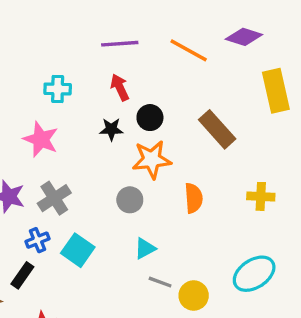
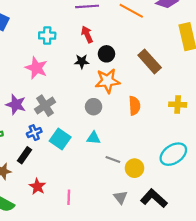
cyan triangle: (145, 249) -> (94, 138), moved, turned 32

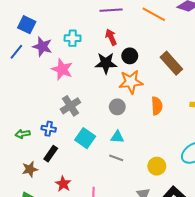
black star: (82, 61) -> (106, 63), size x1.5
purple star: (16, 105) -> (42, 47), moved
blue cross: (34, 133) -> (49, 129), moved, turned 32
gray line: (113, 160) -> (116, 158), moved

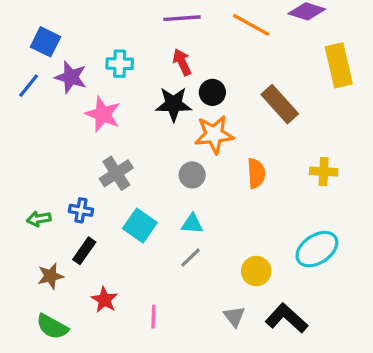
gray line: (116, 158) -> (190, 258), turned -64

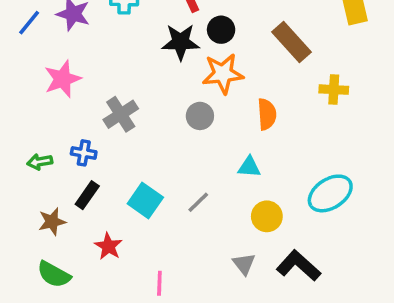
pink star: (103, 114) -> (63, 79), moved, turned 30
yellow cross: (324, 172) -> (334, 90), moved
cyan triangle: (192, 224) -> (249, 167), moved
cyan square: (140, 226) -> (145, 200), moved
pink line: (153, 317) -> (159, 283), moved

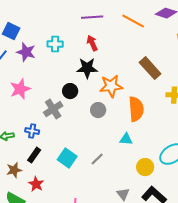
black circle: (221, 30) -> (70, 91), moved
orange semicircle: (267, 114) -> (136, 109), size x1.4
yellow circle: (267, 216) -> (145, 167), moved
red star: (108, 246) -> (36, 184), moved

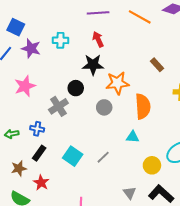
brown rectangle: (150, 68) -> (157, 65), size x0.6

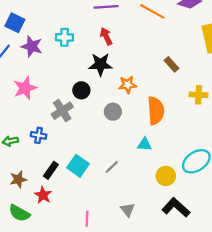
orange star: (117, 83) -> (128, 85), size x0.7
black rectangle: (39, 153) -> (51, 170), moved
gray triangle: (130, 193) -> (128, 210), moved

